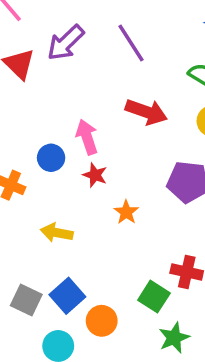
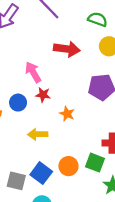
blue circle: (51, 158) -> (18, 103), moved
yellow arrow: (57, 233) -> (38, 134), moved
orange circle: (102, 321) -> (68, 166), moved

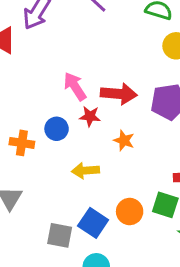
red arrow: (67, 49) -> (119, 94), moved

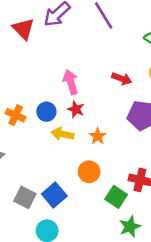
red arrow: (119, 94) -> (122, 79), moved, size x0.7
yellow arrow: (85, 170) -> (62, 134), moved
orange circle: (130, 212) -> (89, 172), moved

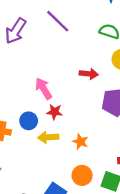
orange star: (98, 136) -> (80, 142), moved
orange circle: (89, 172) -> (82, 175), moved

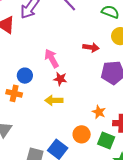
blue circle: (29, 121) -> (25, 76), moved
orange star: (80, 142) -> (99, 112), moved

